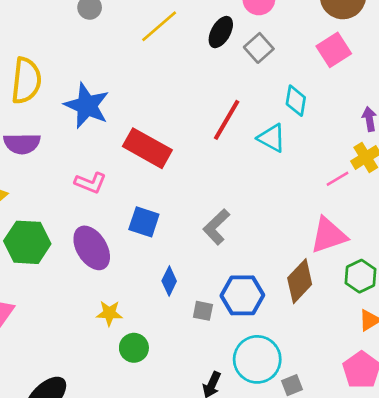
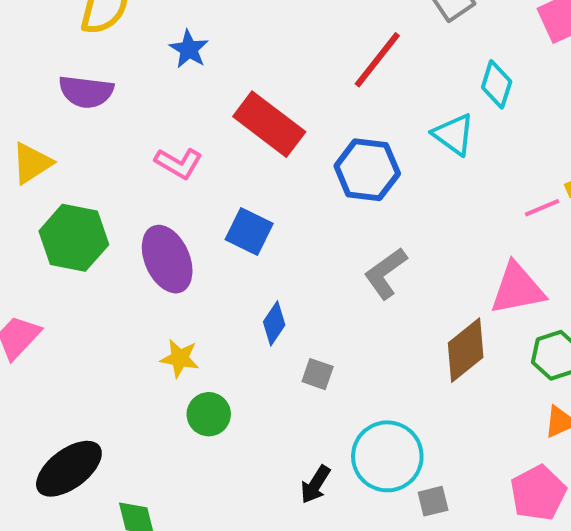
blue star: (87, 106) -> (189, 49), size x0.6
red line: (227, 120) -> (377, 60), moved
gray L-shape: (216, 227) -> (385, 273), moved
blue hexagon: (242, 295) -> (367, 170), moved

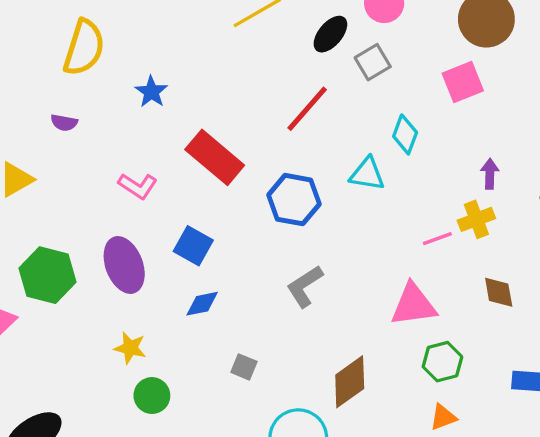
purple semicircle: (86, 92) -> (64, 123), size x0.6
cyan triangle: (454, 134) -> (367, 174), turned -30
green hexagon: (74, 238) -> (48, 275), moved
blue diamond: (274, 323) -> (202, 304), moved, turned 42
brown diamond: (466, 350) -> (350, 382), moved

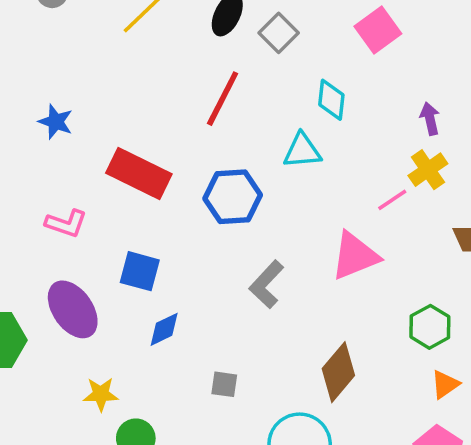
pink triangle: (413, 305) -> (355, 256), moved

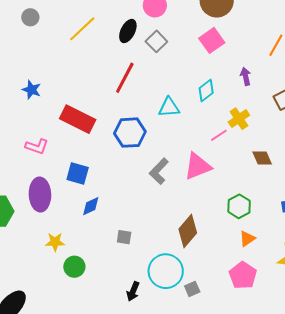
cyan diamond: (331, 100) -> (206, 91), moved, turned 45
purple arrow: (430, 119) -> (246, 76), moved
gray L-shape: (266, 284) -> (159, 171), moved
purple ellipse: (73, 309) -> (40, 195), turned 32

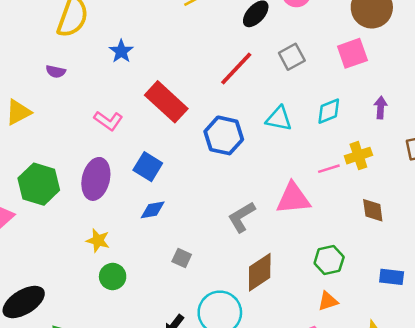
gray square: (156, 41) -> (292, 57), moved
gray L-shape: (159, 171) -> (242, 217), moved

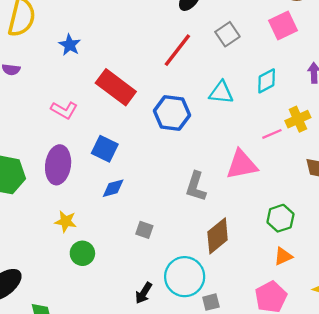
gray L-shape: (242, 217) -> (196, 187), turned -36

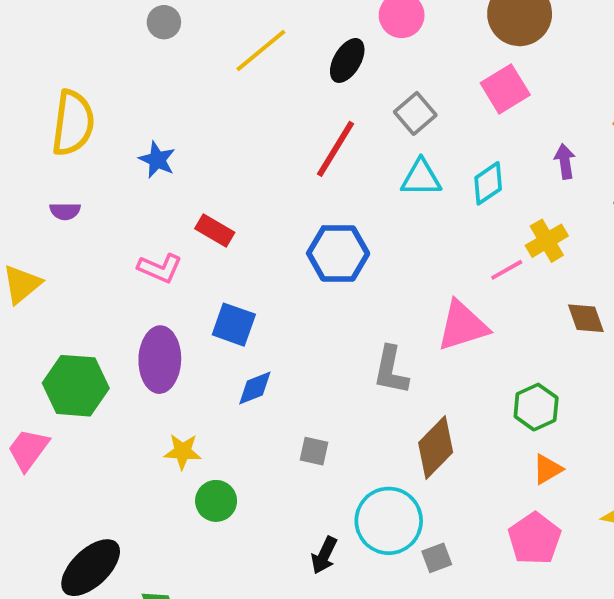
red rectangle: (116, 87) -> (215, 230), moved, size x0.6
cyan triangle: (221, 92) -> (421, 178), moved

